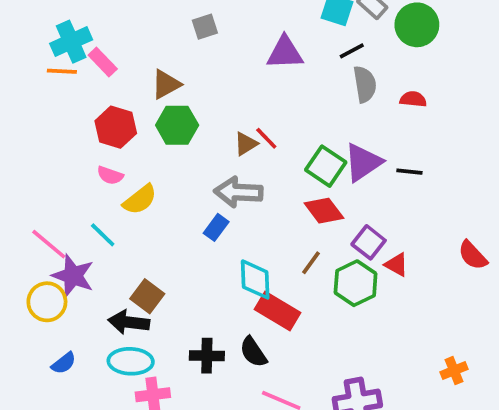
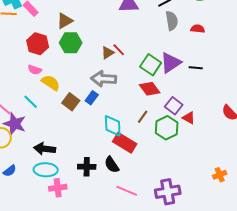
yellow semicircle: (140, 200) -> (51, 83), turned -108
brown square: (147, 296) -> (71, 102), moved

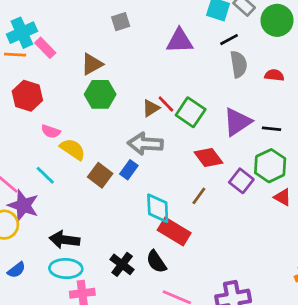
red hexagon: (38, 44) -> (27, 96), moved
green square: (151, 65) -> (191, 112), moved
red triangle: (189, 118) -> (282, 197), moved
green hexagon: (167, 128) -> (270, 166), moved
black cross: (87, 167) -> (122, 264), turned 36

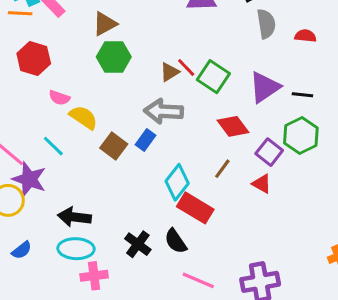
red triangle: (282, 197) -> (262, 184), moved
cyan diamond: (158, 208) -> (177, 182), turned 40

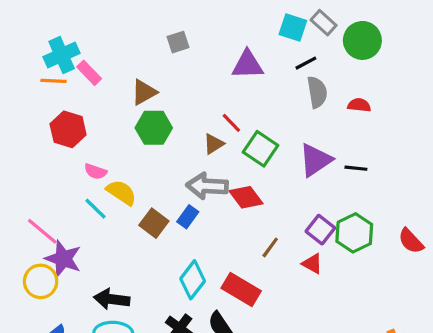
red line: (186, 68) -> (231, 123), moved
red diamond: (233, 126) -> (246, 197), moved
green hexagon: (301, 135) -> (354, 233), moved
cyan line: (53, 146) -> (96, 209), moved
cyan diamond: (177, 182) -> (193, 280), moved

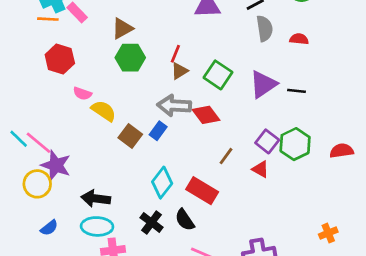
red line: (231, 123) -> (175, 54), moved, turned 66
cyan line: (96, 209) -> (19, 139), moved
red semicircle: (411, 241) -> (342, 151), turned 125

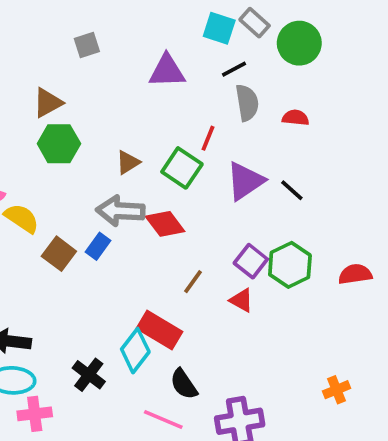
red line: (175, 54) -> (208, 138), moved
black line: (296, 91) -> (292, 190), turned 36
cyan diamond: (162, 183) -> (135, 351), moved
black semicircle: (185, 220) -> (184, 384), moved

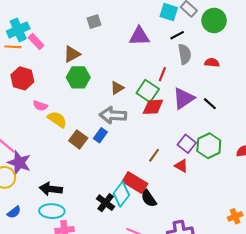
red diamond: (165, 224) -> (153, 107), moved, turned -55
black cross: (89, 375) -> (106, 203), moved
black semicircle: (184, 384) -> (149, 198), moved

